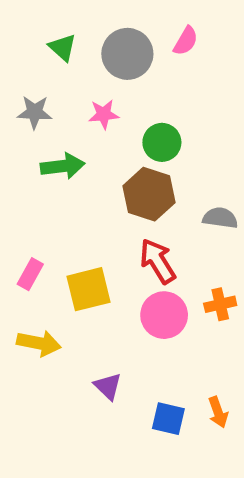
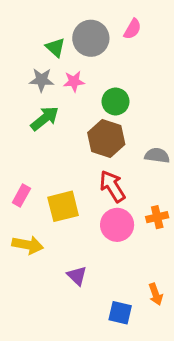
green triangle: (63, 47) -> (55, 48), moved
gray star: (35, 112) -> (41, 80), moved
green arrow: (63, 166) -> (45, 118), turned -32
blue square: (168, 419) -> (120, 313), moved

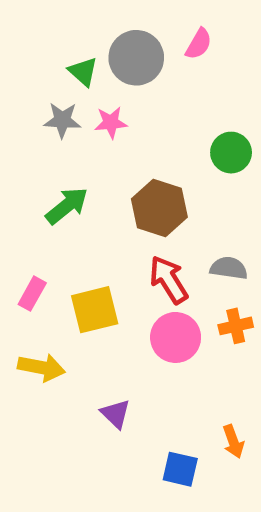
green circle: (116, 101) -> (231, 153), moved
green arrow: (45, 118) -> (67, 206), moved
gray semicircle: (157, 155) -> (229, 268), moved

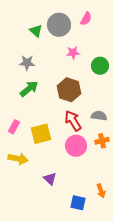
gray star: (62, 120) -> (27, 63), moved
pink star: (111, 122) -> (73, 53), moved

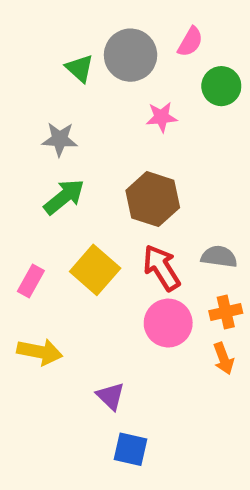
green circle: (100, 66) -> (221, 86), moved
yellow square: (41, 134) -> (95, 270), moved, turned -35
orange arrow: (101, 191) -> (224, 358), moved
blue square: (78, 203) -> (131, 449), moved

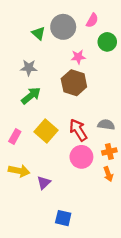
brown hexagon: (153, 199) -> (74, 83), moved
purple triangle: (111, 396) -> (44, 183), moved, turned 32

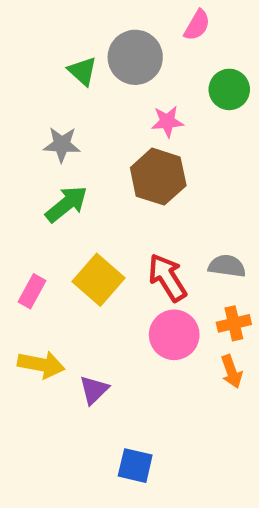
pink semicircle: (92, 20) -> (197, 25), moved

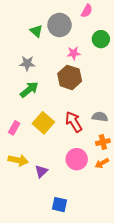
pink circle: (174, 335) -> (77, 159), moved
orange arrow: (232, 372) -> (102, 163), turned 80

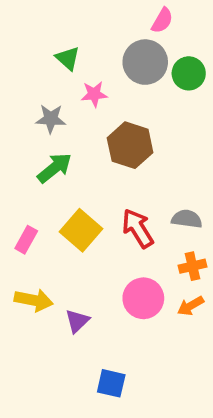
gray circle: (60, 25) -> (145, 62), moved
pink star: (74, 53) -> (94, 94), moved

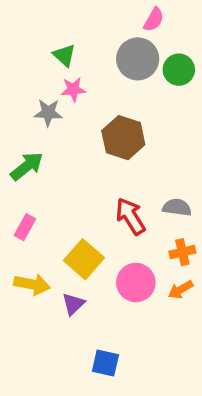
pink star: (94, 94) -> (73, 89), moved
green arrow: (55, 168) -> (27, 166), moved
yellow square: (81, 230) -> (84, 259), moved

